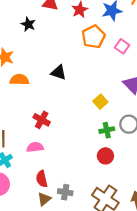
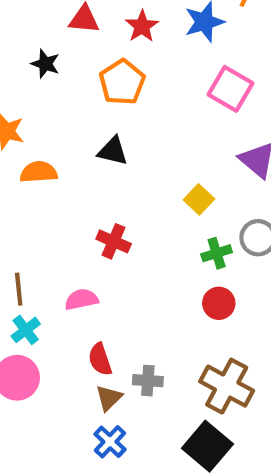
orange pentagon: (93, 37) -> (122, 82), moved
pink square: (122, 46) -> (231, 89), size x1.5
red cross: (42, 120) -> (114, 241), moved

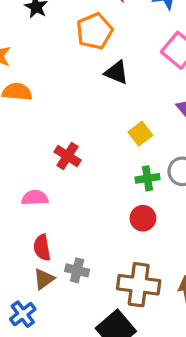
black triangle: (113, 151) -> (116, 72), moved
brown cross: (227, 386) -> (139, 285), turned -30
blue cross: (110, 442) -> (23, 314), moved

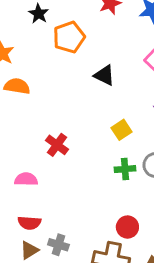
orange pentagon: (94, 31) -> (69, 37), moved
red circle: (143, 218) -> (127, 227), moved
red semicircle: (42, 248) -> (29, 223), turned -80

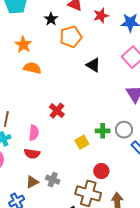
yellow square: (121, 130) -> (82, 142), moved
pink semicircle: (26, 179) -> (34, 133), turned 91
red semicircle: (29, 223) -> (32, 154), moved

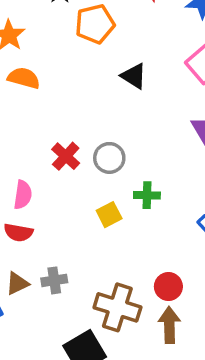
gray circle: (124, 130) -> (109, 158), moved
red circle: (101, 171) -> (168, 287), moved
gray cross: (53, 180) -> (54, 280), turned -32

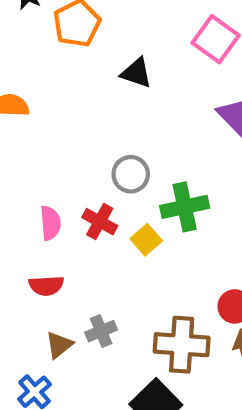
red cross: (66, 156) -> (100, 222), moved
pink semicircle: (23, 195) -> (50, 223), moved
green cross: (147, 195) -> (185, 207), size x1.5

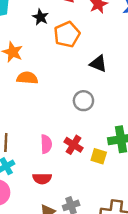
gray circle: (131, 174) -> (83, 101), moved
yellow square: (146, 240) -> (99, 156), turned -35

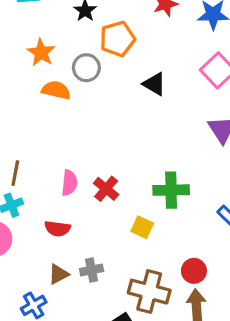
gray circle: (83, 101) -> (86, 68), moved
yellow square: (99, 156) -> (142, 227), moved

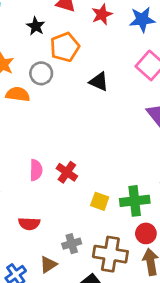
green cross: (171, 190) -> (135, 201), moved
red semicircle: (57, 229) -> (29, 224), moved
gray cross: (92, 270) -> (72, 244), moved
brown triangle: (59, 274) -> (48, 265), moved

